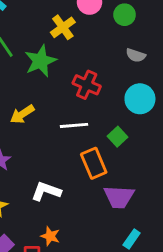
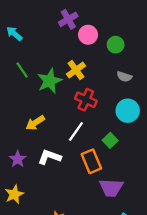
yellow cross: (63, 27) -> (76, 70), moved
white line: (74, 125) -> (76, 132), turned -50
white L-shape: (46, 191) -> (50, 157), moved

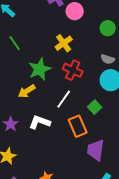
green circle: (116, 45) -> (108, 28), moved
gray semicircle: (124, 77) -> (108, 59), moved
green star: (50, 81) -> (40, 69), moved
purple trapezoid: (111, 188) -> (96, 150), turned 95

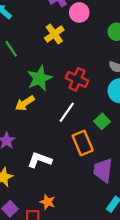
yellow cross: (64, 43) -> (54, 34), moved
white L-shape: (40, 122) -> (40, 160), moved

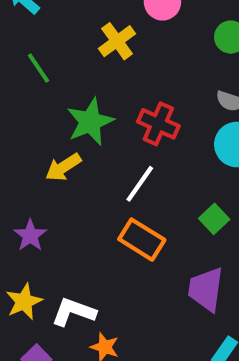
green square: (102, 121) -> (214, 219), moved
orange rectangle: (83, 143) -> (142, 240), moved, turned -35
white L-shape: (40, 160) -> (74, 312), moved

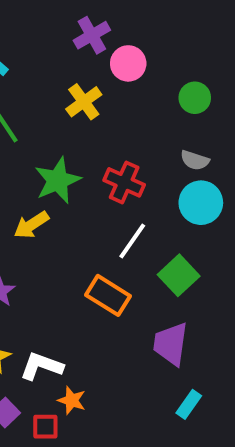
white line: (140, 184) -> (132, 241), moved
green square: (214, 219) -> (179, 275), size x1.4

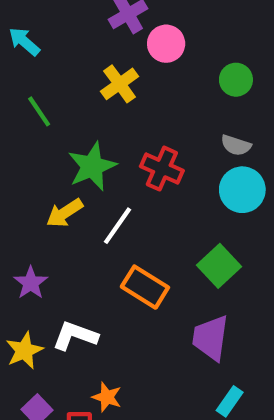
white line: (132, 241) -> (117, 226), moved
white L-shape: (41, 366) -> (75, 336), moved

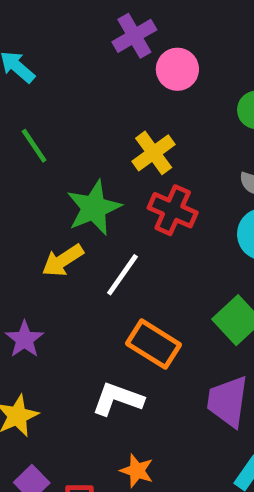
yellow cross: (120, 84) -> (154, 153), moved
white L-shape: (75, 336) -> (118, 399), moved
orange star: (107, 397) -> (137, 471), moved

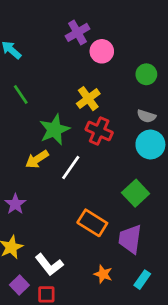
orange rectangle: (154, 344) -> (92, 223), moved
white L-shape: (118, 399) -> (49, 265), moved, turned -148
orange star: (137, 471) -> (103, 274), moved

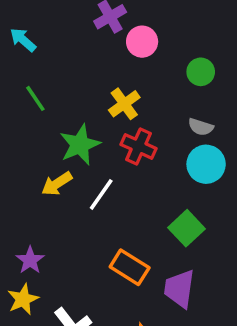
purple star: (15, 204) -> (30, 260), moved

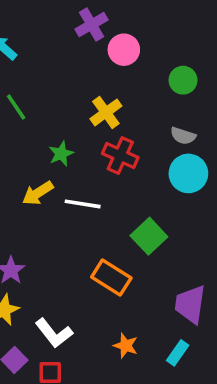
green star: (80, 145) -> (61, 154), size x0.6
white line: (101, 194) -> (83, 204), turned 64
green square: (186, 228) -> (149, 236), moved
purple trapezoid: (179, 289) -> (190, 304), moved

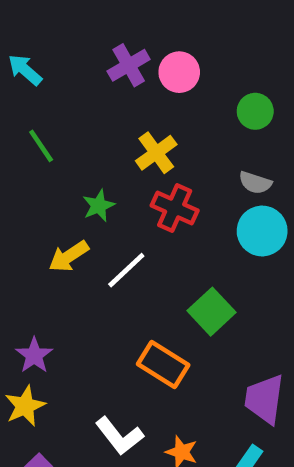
purple cross: (92, 25) -> (129, 65), moved
white line: (83, 204) -> (126, 270), turned -52
white L-shape: (54, 333) -> (119, 436), moved

